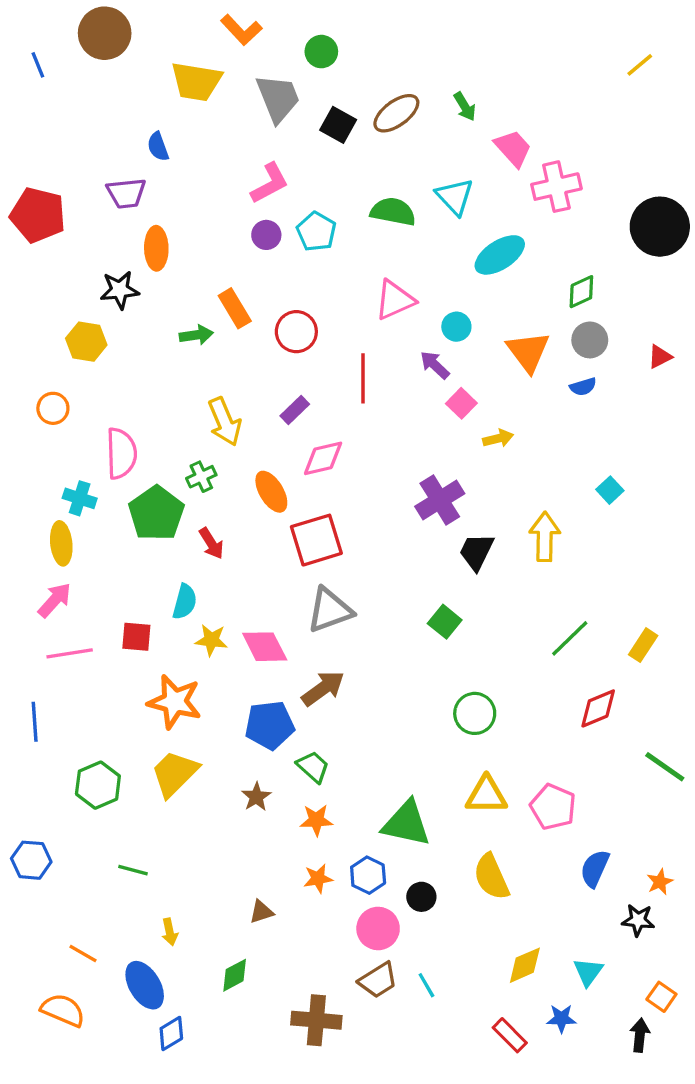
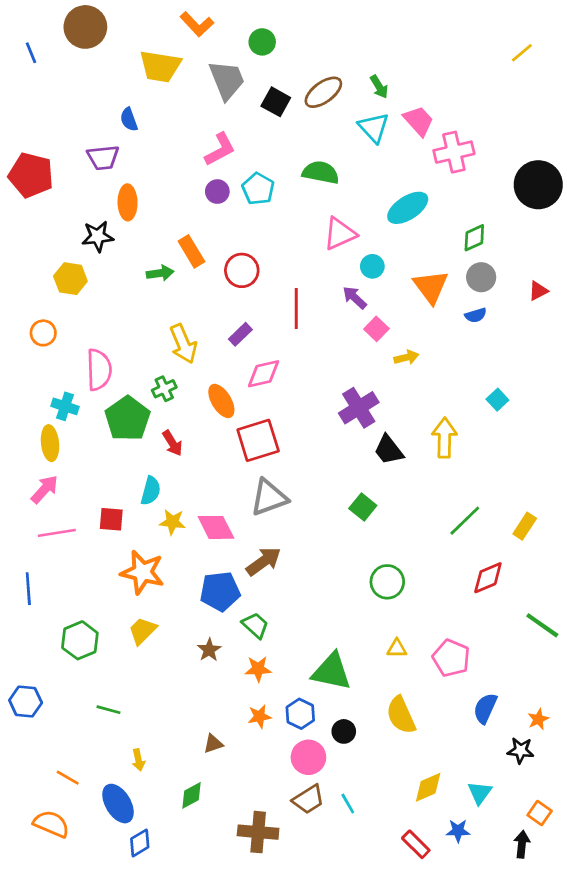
cyan triangle: (455, 197) -> (374, 128), moved
pink triangle: (395, 300) -> (340, 234), moved
black trapezoid: (476, 552) -> (389, 450), turned -64
yellow trapezoid: (175, 773) -> (142, 631), size x0.7
yellow triangle: (486, 795) -> (397, 648), size x0.6

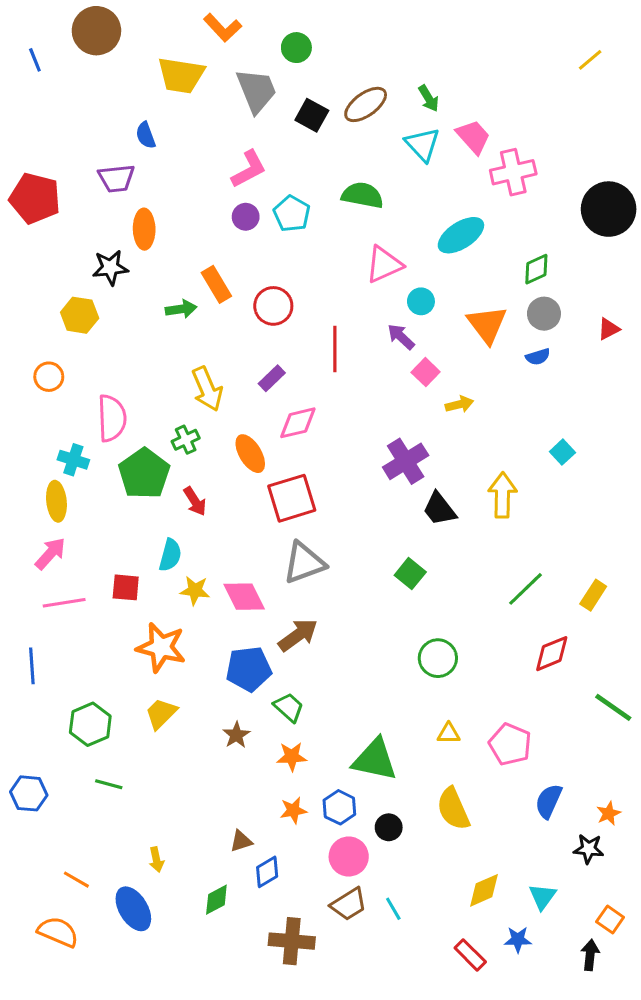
green line: (108, 710) -> (109, 784), moved
blue diamond: (140, 843) -> (267, 872), moved

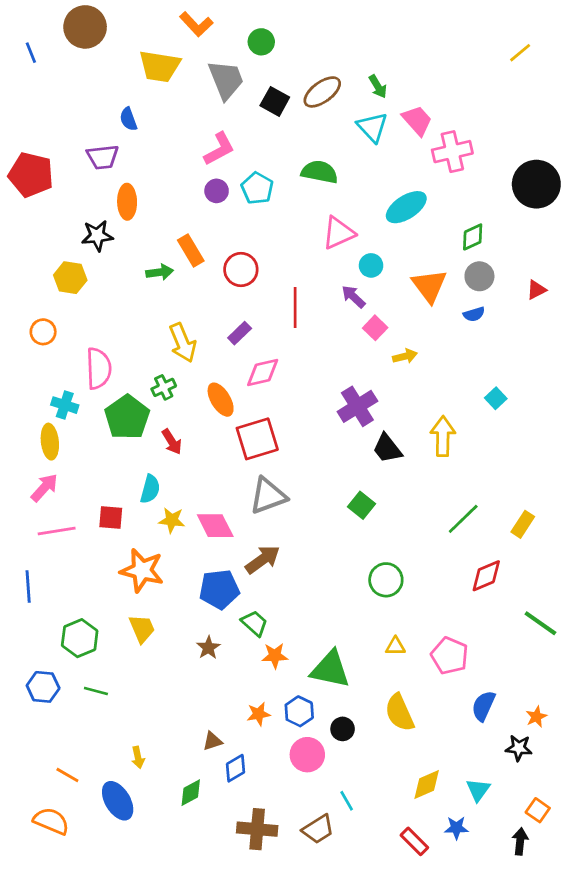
yellow trapezoid: (161, 713) -> (142, 629), turned 112
orange star: (292, 757) -> (275, 656), moved
blue hexagon: (29, 793) -> (43, 687), moved
brown trapezoid: (349, 904) -> (318, 829), moved

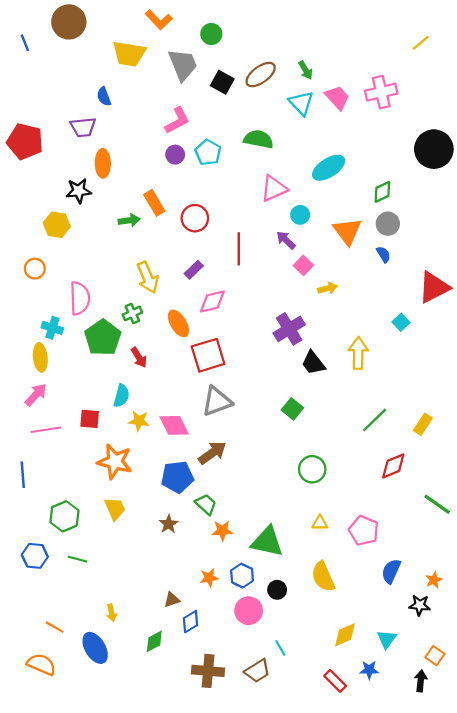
pink cross: (452, 152) -> (381, 92), moved
red triangle: (536, 290) -> (434, 287), moved, size x2.0
blue semicircle: (474, 314) -> (383, 254), turned -105

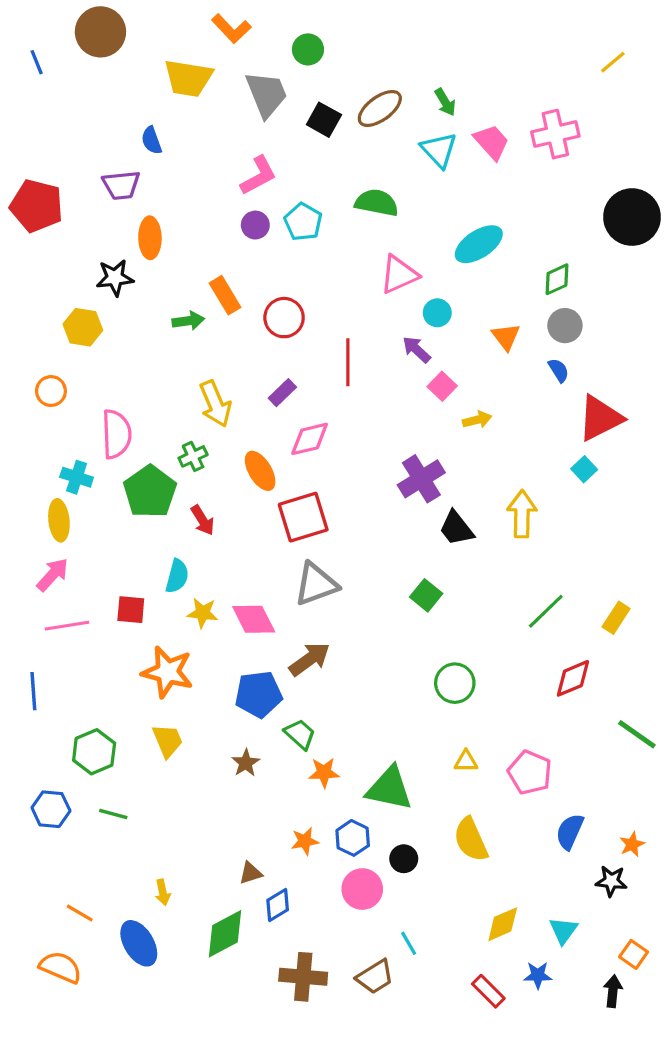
orange triangle: (347, 231) -> (506, 337), size x0.7
red triangle: (434, 287) -> (600, 418), moved
green diamond: (154, 641) -> (225, 934), size x1.5

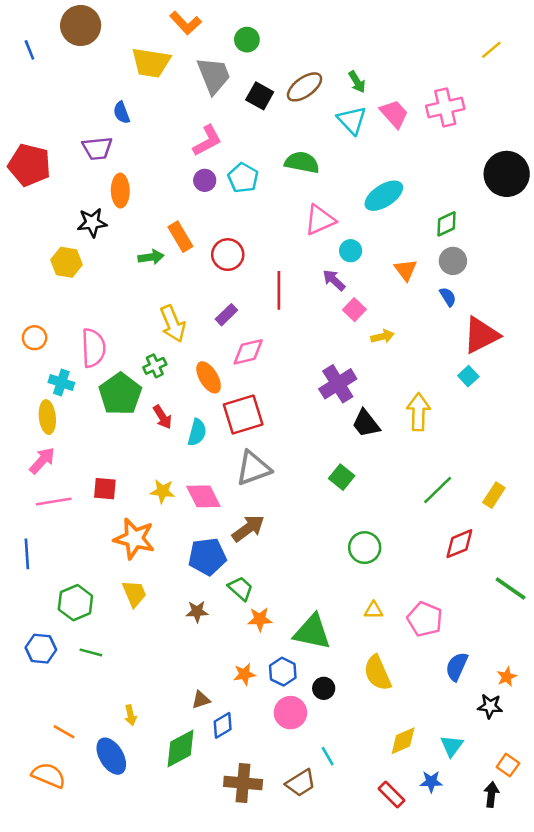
orange circle: (51, 391) -> (35, 338), moved
cyan semicircle: (177, 576) -> (197, 432), moved
brown star: (246, 763) -> (197, 612), turned 30

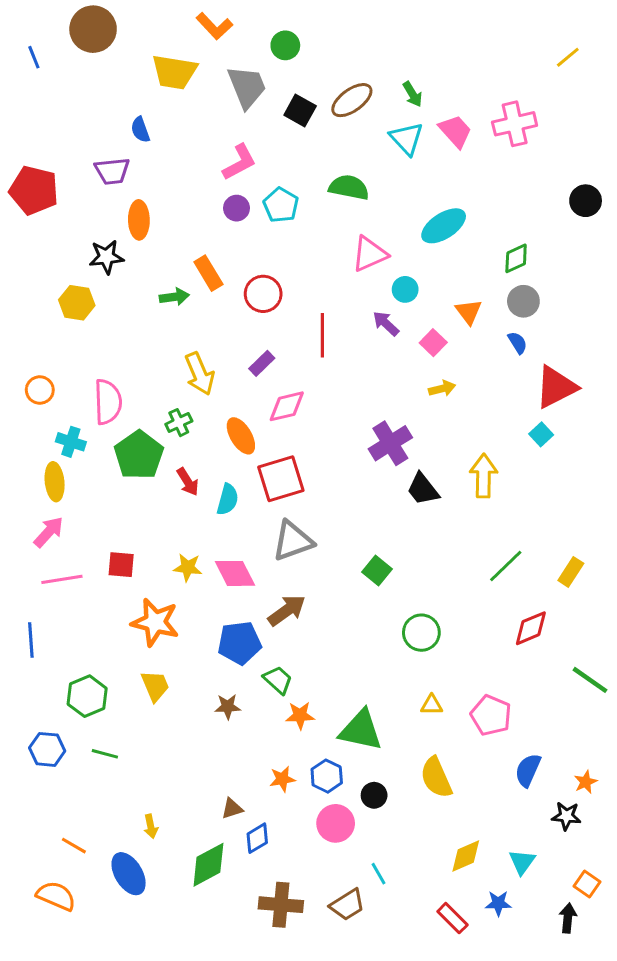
black circle: (507, 174) -> (586, 201), size x0.6
pink square: (354, 310) -> (433, 343), moved
green square: (342, 477) -> (377, 570), moved

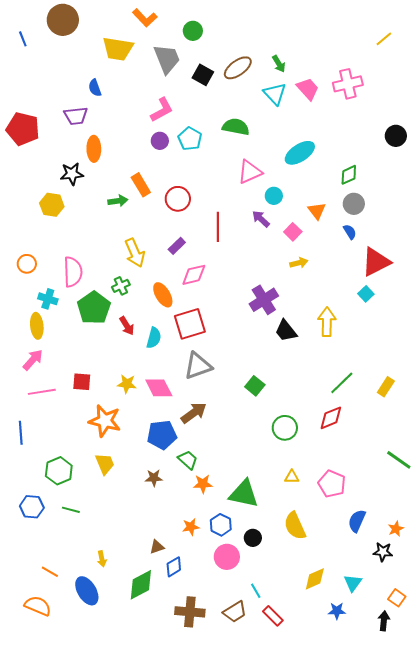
red diamond: (531, 628) -> (331, 418), moved
red rectangle: (452, 918) -> (273, 616), moved

